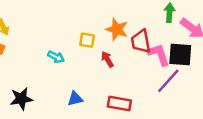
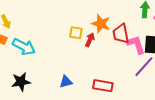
cyan arrow: (56, 57) -> (24, 47), moved, size x1.6
red arrow: (107, 59) -> (90, 40), moved, turned 56

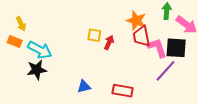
orange star: (101, 24) -> (136, 21), moved
black star: (21, 82) -> (37, 70), moved

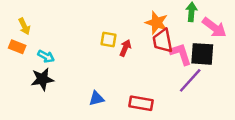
cyan arrow: (40, 50) -> (46, 56), size x0.6

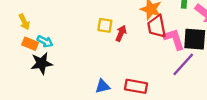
yellow arrow: (24, 26) -> (24, 22), moved
orange rectangle: (17, 47) -> (30, 44), moved
blue triangle: (96, 98) -> (103, 86), moved

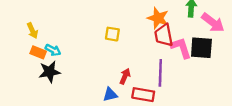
red arrow: (121, 33) -> (125, 76), moved
purple line: (183, 64) -> (160, 73), moved, turned -40

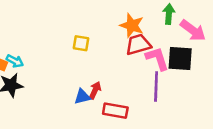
red trapezoid: (164, 35) -> (138, 45), turned 85
purple line: (160, 73) -> (156, 86), moved
blue triangle: (110, 95) -> (82, 97), moved

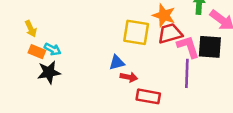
yellow square: (81, 43) -> (136, 32), moved, size x1.6
red arrow: (95, 90) -> (129, 77), turned 77
blue triangle: (82, 97) -> (117, 63), moved

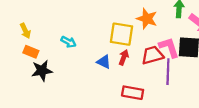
red trapezoid: (170, 34) -> (152, 55), moved
cyan arrow: (53, 49) -> (68, 42), moved
blue triangle: (117, 63) -> (104, 62), turned 40
red arrow: (129, 77) -> (124, 57), moved, turned -80

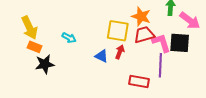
yellow arrow: (25, 31) -> (29, 28), size x1.6
red trapezoid: (152, 55) -> (144, 35), moved
red rectangle: (133, 93) -> (139, 81), moved

